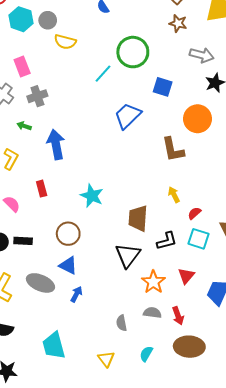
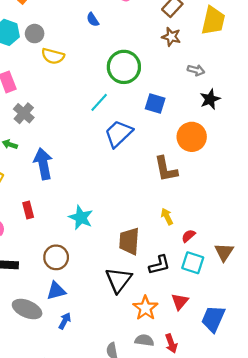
gray arrow: (202, 55) -> (196, 70), size x0.7
cyan line: (103, 74) -> (99, 102), moved
gray cross: (37, 96) -> (24, 113), turned -30
blue triangle: (68, 266) -> (56, 291), turned -42

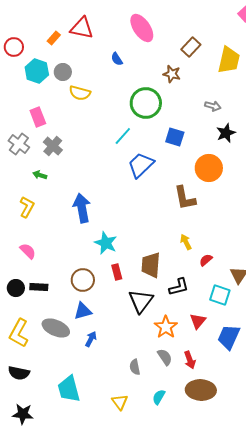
brown star: (171, 37) -> (172, 74), moved
blue arrow: (43, 164) -> (82, 208), moved
red rectangle: (28, 210) -> (117, 272), moved
cyan square: (193, 263) -> (220, 295), moved
gray semicircle: (144, 340) -> (165, 357), turned 48

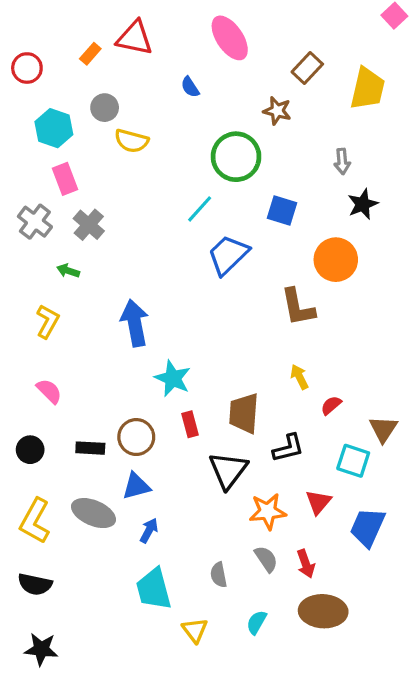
cyan hexagon: (37, 71) -> (54, 128), moved
gray arrow: (213, 106) -> (342, 161), turned 70
black rectangle: (39, 287) -> (90, 448), moved
orange star: (166, 327) -> (268, 511), turned 30
cyan trapezoid: (69, 389) -> (154, 589), moved

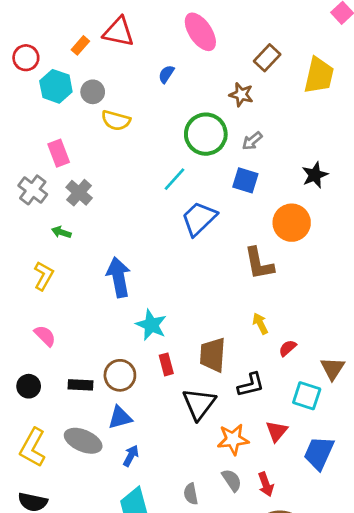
blue semicircle: (190, 87) -> (166, 74), turned 66
cyan hexagon: (54, 128) -> (56, 86), moved
gray arrow: (342, 161) -> (252, 141), moved, turned 55

